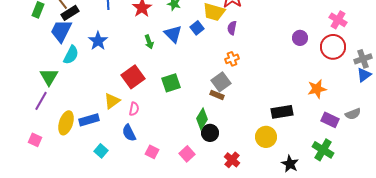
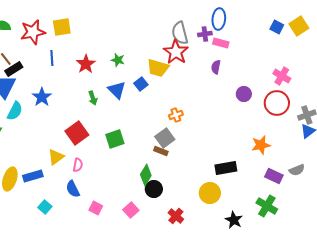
purple semicircle: (232, 28) -> (216, 67), moved

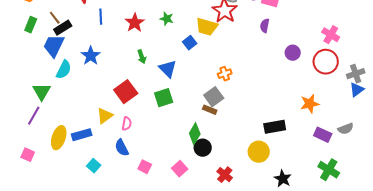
blue triangle: (117, 90) -> (168, 69), moved
green cross: (267, 206) -> (329, 170), moved

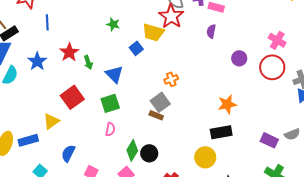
red star: (135, 23) -> (69, 52), moved
orange star: (310, 104) -> (227, 104), moved
pink semicircle: (127, 124) -> (110, 129), moved
green diamond: (195, 134) -> (132, 150), moved
blue semicircle: (122, 148) -> (68, 153), turned 54

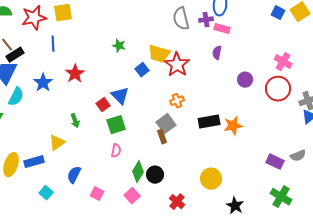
red star: (171, 16) -> (177, 65), moved
green arrow: (88, 62) -> (75, 121), moved
red square: (72, 97) -> (103, 105), moved, size x0.6
brown rectangle: (156, 115) -> (162, 137), turned 48
black rectangle: (221, 132) -> (209, 122), moved

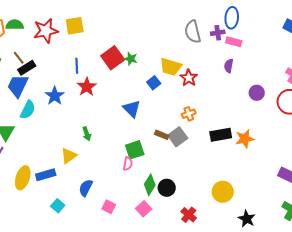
blue line: (53, 44) -> (77, 66), moved
red star: (177, 65) -> (189, 78), size x0.7
red square: (103, 105) -> (113, 58), moved, size x1.6
green square: (116, 125) -> (135, 150), moved
brown rectangle: (162, 137) -> (162, 135), moved, turned -48

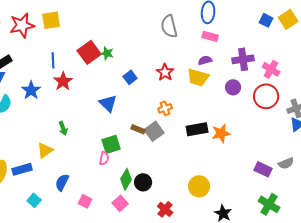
purple cross: (218, 33) -> (243, 59), moved, size x1.5
purple semicircle: (229, 66) -> (205, 60), turned 64
yellow trapezoid: (171, 67) -> (198, 77), moved

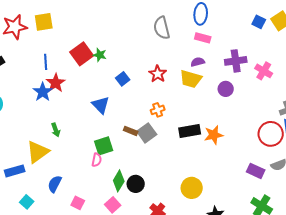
blue star: (31, 90) -> (43, 92), moved
red circle: (266, 96) -> (271, 134), moved
yellow triangle: (45, 150) -> (38, 152), size x1.4

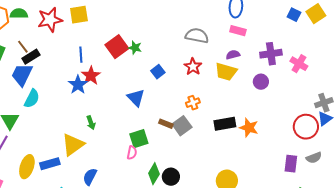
gray semicircle: (162, 28) -> (197, 36), moved, turned 115
orange star: (214, 135) -> (249, 128), turned 30
purple rectangle: (256, 171) -> (291, 164), turned 72

